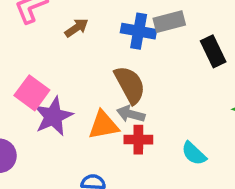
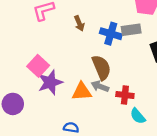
brown arrow: (76, 28) -> (79, 23), moved, turned 96
red cross: (138, 140) -> (125, 95), moved

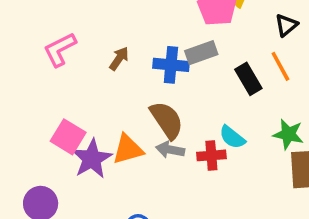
brown arrow: (79, 23) -> (119, 59), turned -112
orange triangle: (82, 92) -> (128, 149), moved
cyan semicircle: (138, 116) -> (232, 137), moved

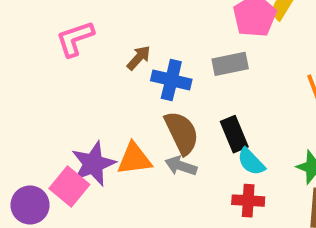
blue cross: (171, 65) -> (171, 80), moved
black rectangle: (248, 79) -> (234, 134), moved
pink square: (68, 137) -> (69, 187), moved
red cross: (211, 155) -> (248, 201), moved

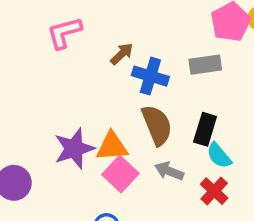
black rectangle: (234, 134) -> (205, 129), turned 36
gray arrow: (181, 166) -> (169, 171), moved
pink square: (69, 187) -> (120, 174), moved
red cross: (248, 201) -> (214, 191), turned 36

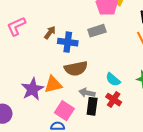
brown semicircle: (157, 125) -> (76, 69), turned 110
black rectangle: (205, 129) -> (92, 106), moved
pink square: (120, 174) -> (64, 111), moved

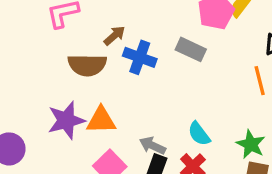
gray rectangle: (97, 31) -> (191, 49), turned 30
brown semicircle: (76, 69) -> (87, 65), moved

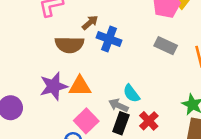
gray rectangle: (191, 49) -> (166, 46), moved
cyan semicircle: (199, 134) -> (131, 93), moved

